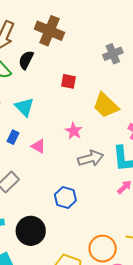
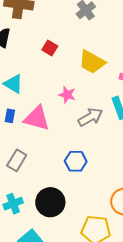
red square: (69, 81) -> (50, 48), turned 35
pink triangle: (38, 146) -> (37, 118), size x1.8

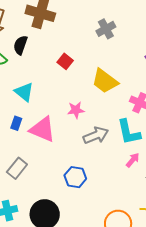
pink star: (67, 95) -> (76, 110), turned -30

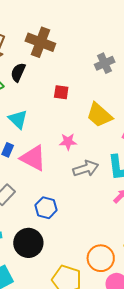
red square: (65, 61) -> (61, 92), turned -35
blue hexagon: (75, 177) -> (46, 208), moved

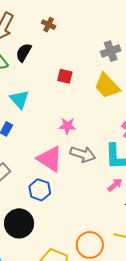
brown cross: (40, 42) -> (49, 25), size x0.5
yellow trapezoid: (99, 115) -> (107, 86), moved
pink triangle: (33, 158) -> (50, 159), moved
gray arrow: (86, 168) -> (83, 154), turned 30

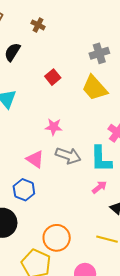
red square: (65, 76) -> (53, 77), turned 35
pink triangle: (50, 159) -> (35, 159), size x0.7
orange circle: (90, 245) -> (57, 238), moved

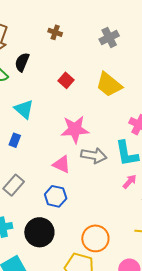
brown cross: (38, 25) -> (55, 32), moved
gray cross: (99, 53) -> (109, 38), moved
pink star: (54, 127) -> (75, 129), size x1.6

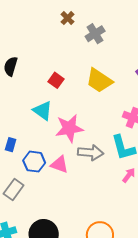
brown cross: (55, 32) -> (68, 18), moved, turned 32
cyan triangle: (24, 109) -> (43, 111), moved
blue hexagon: (56, 196) -> (34, 162), moved

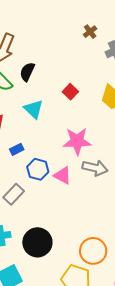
cyan triangle: (43, 111) -> (34, 109), moved
blue rectangle: (11, 145) -> (17, 149), turned 40

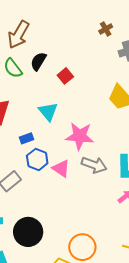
red square: (70, 92) -> (65, 76), moved
cyan triangle: (34, 109) -> (48, 112), moved
blue rectangle: (17, 149) -> (27, 138), moved

